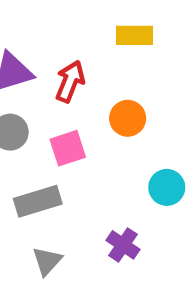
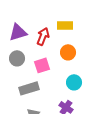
yellow rectangle: (135, 35) -> (65, 25), moved
cyan circle: (167, 187) -> (74, 82), moved

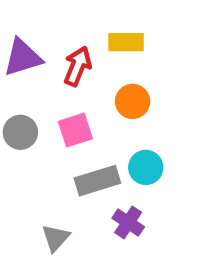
gray circle: (17, 58) -> (20, 132), moved
gray rectangle: (29, 88) -> (97, 181), moved

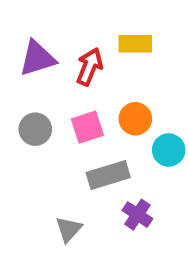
orange circle: (133, 101) -> (135, 119), moved
cyan circle: (146, 167) -> (169, 150), moved

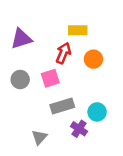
red arrow: (89, 67) -> (63, 53), moved
orange circle: (135, 119) -> (93, 59), moved
cyan circle: (169, 150) -> (97, 112), moved

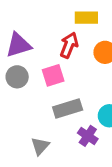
purple triangle: (21, 39) -> (19, 45), moved

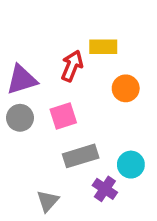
red arrow: (69, 45) -> (72, 66), moved

